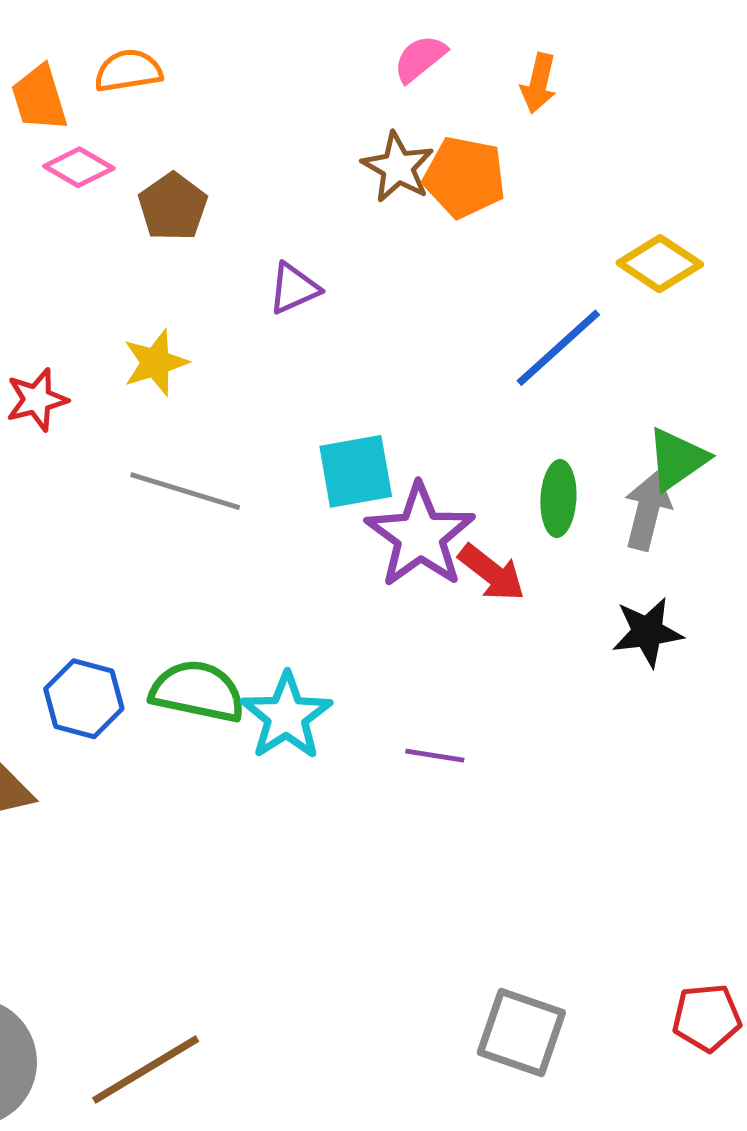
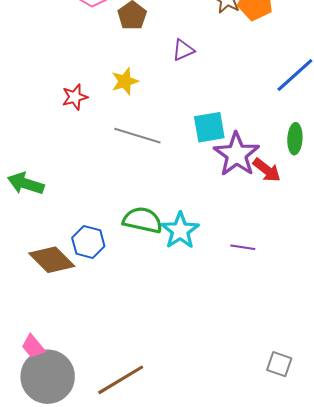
blue hexagon: (84, 699) -> (88, 242), moved
gray square: (521, 1032) -> (279, 364), size x0.7

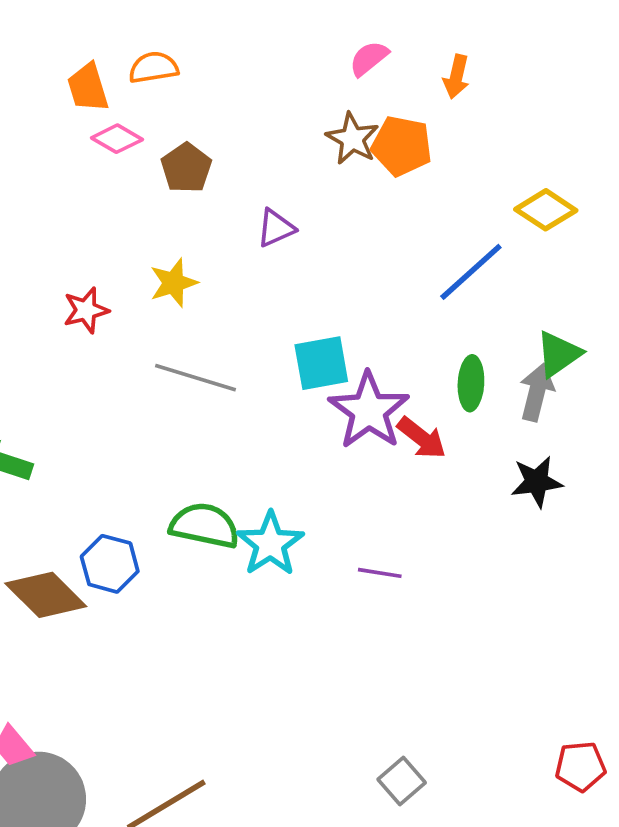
gray square: (279, 364) -> (402, 781), moved, turned 30

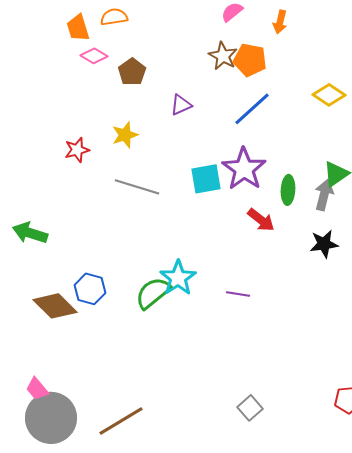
blue line: (471, 272) -> (252, 109), moved
purple star: (369, 411) -> (244, 169), moved
green semicircle: (205, 526) -> (153, 293), moved, turned -51

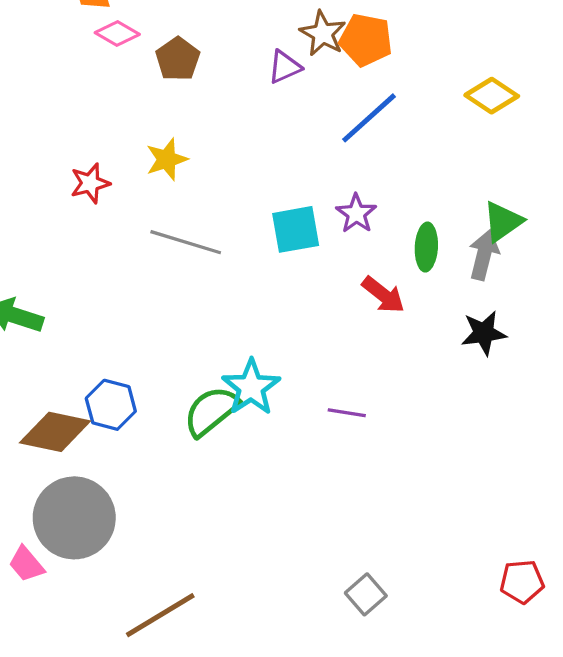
purple triangle: (181, 105) -> (285, 67), moved
purple star: (244, 169) -> (356, 214), size x0.6
brown diamond: (55, 306) -> (55, 432), turned -33
gray circle: (51, 418) -> (74, 518), moved

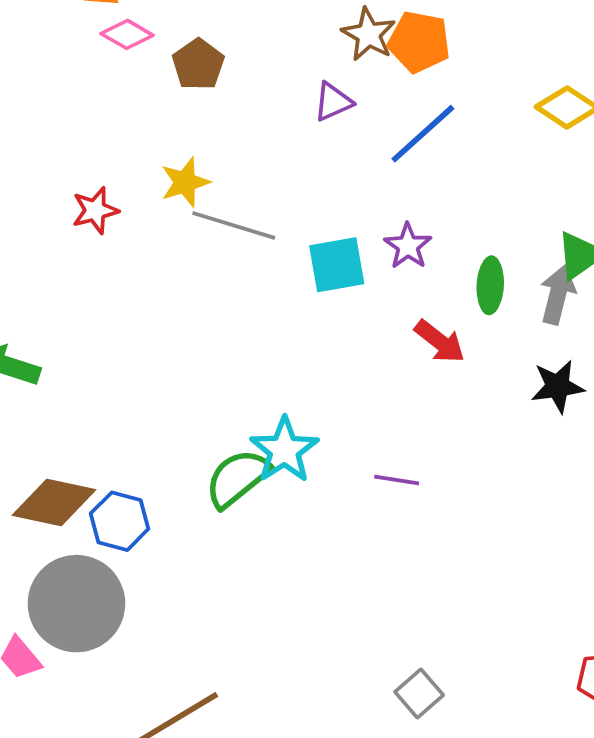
purple triangle: (285, 67) -> (333, 102), moved
gray line: (186, 242) -> (234, 225), moved
blue hexagon: (111, 405) -> (120, 521), moved

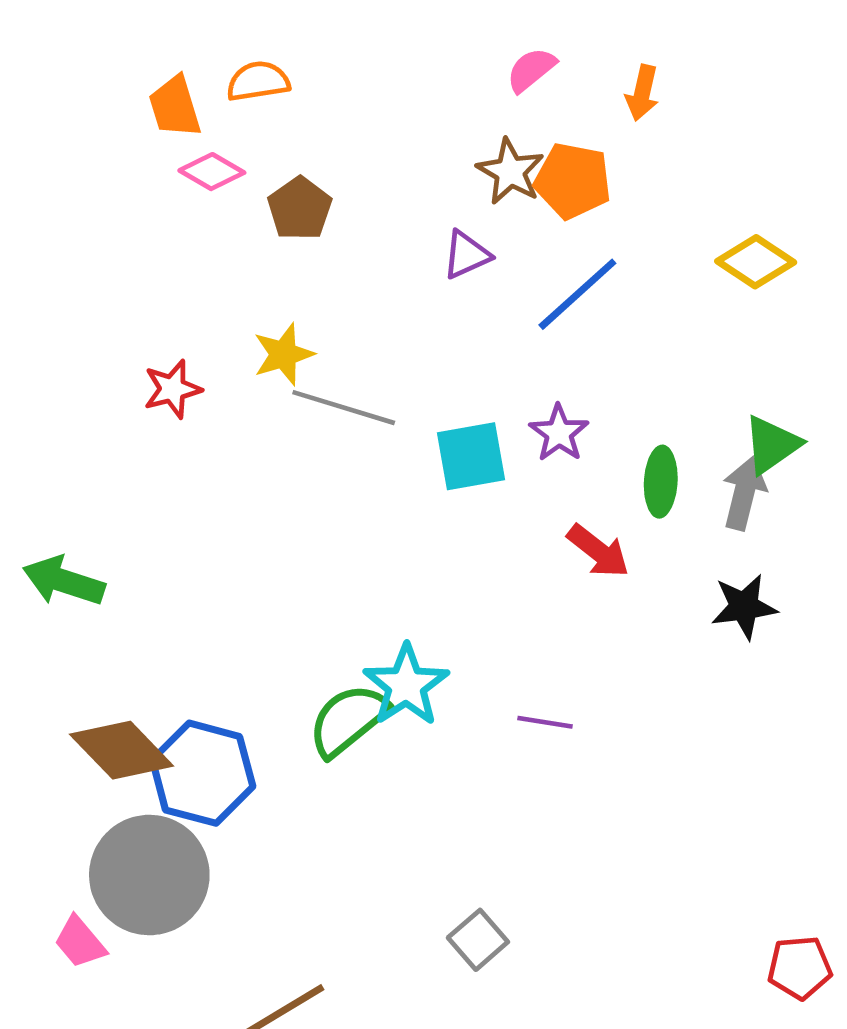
brown diamond: (54, 502) -> (122, 750), turned 34
blue hexagon: (120, 521) -> (203, 773), size x1.4
gray square: (419, 693) -> (478, 940), moved

